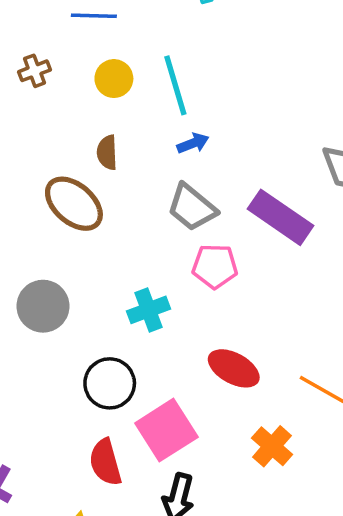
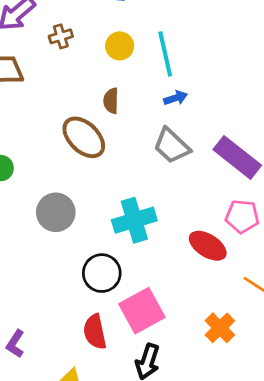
pink pentagon: (215, 266) -> (242, 216), moved
cyan cross: (148, 310) -> (134, 220), size x1.4
red ellipse: (234, 368) -> (208, 246), moved

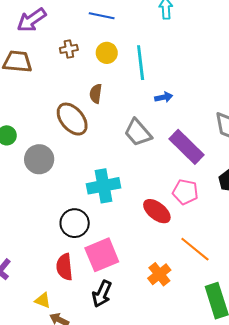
brown cross: (61, 36) -> (69, 49), moved
blue arrow: (175, 98) -> (164, 97), moved
gray circle: (56, 212) -> (39, 159), moved

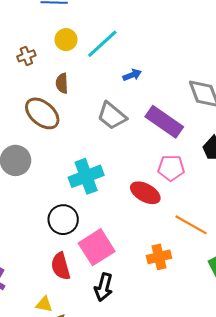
brown cross: (69, 49) -> (26, 56), moved
cyan line: (141, 63) -> (102, 44), turned 64
orange cross: (159, 274) -> (159, 257), turned 35

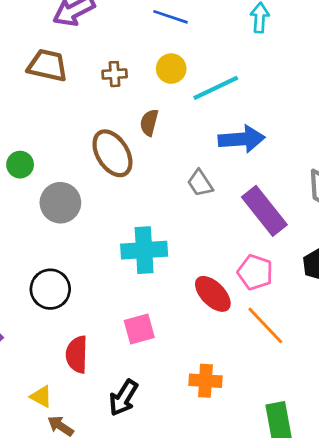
blue arrow: (132, 75) -> (242, 139), size x1.8
gray trapezoid: (112, 116) -> (200, 183), size x0.7
black circle: (63, 220) -> (50, 289), moved
orange line: (191, 225) -> (265, 325), moved
pink square: (97, 247) -> (139, 329), moved, size x0.7

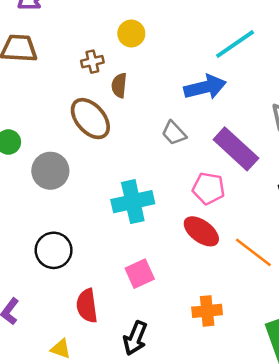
brown cross: (115, 74) -> (92, 62), moved
cyan line: (216, 88) -> (235, 44), moved
pink pentagon: (255, 272) -> (209, 188), moved

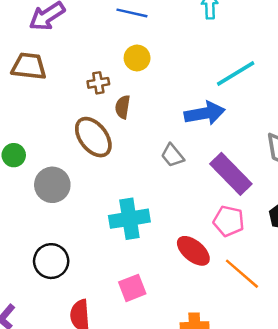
pink pentagon: (209, 188) -> (229, 221), moved

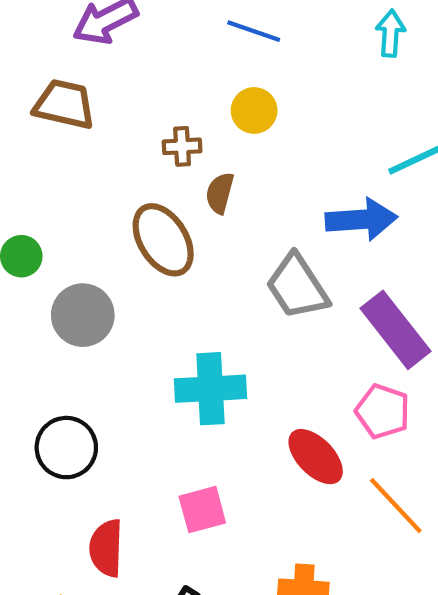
gray trapezoid: (172, 155) -> (297, 287), size x1.6

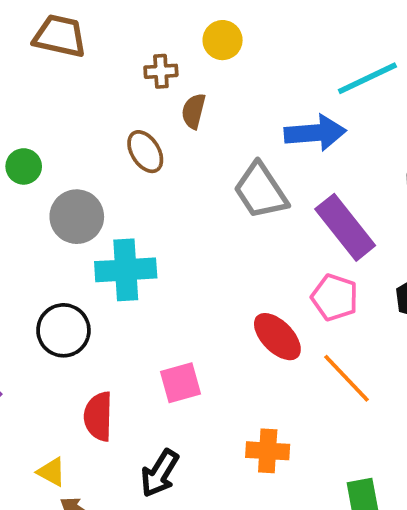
brown ellipse: (163, 240) -> (145, 152), size x0.7
cyan cross: (211, 389) -> (126, 270), moved

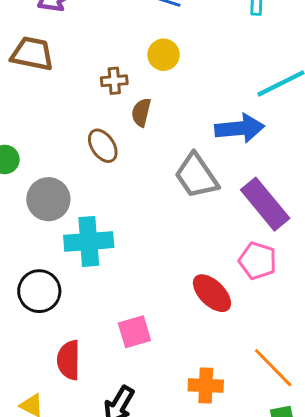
orange line: (346, 378) -> (273, 368), moved

